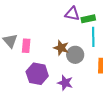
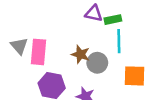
pink rectangle: (26, 46) -> (38, 52), size x1.5

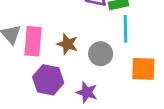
brown star: (80, 54) -> (67, 44), moved

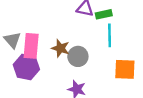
gray circle: (101, 54) -> (78, 56), moved
purple hexagon: (48, 80) -> (26, 67), moved

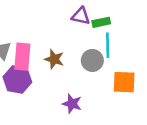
gray circle: (78, 56) -> (92, 60), moved

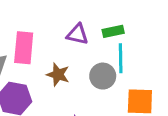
purple triangle: (81, 16) -> (77, 34), moved
pink rectangle: (22, 57) -> (24, 48), moved

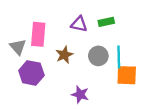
cyan line: (121, 58) -> (119, 57), moved
brown star: (58, 75) -> (64, 55), turned 30

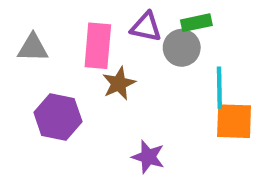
pink rectangle: (38, 34) -> (98, 46), moved
gray triangle: (18, 47) -> (33, 48), moved, turned -48
gray circle: (98, 56) -> (182, 48), moved

